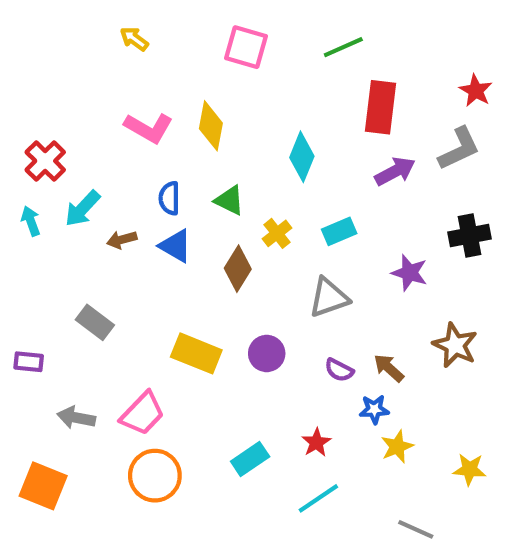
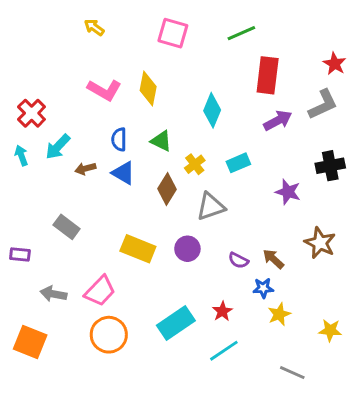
gray triangle: (329, 298) -> (211, 206), moved
cyan rectangle: (250, 459) -> (176, 323), size x1.4

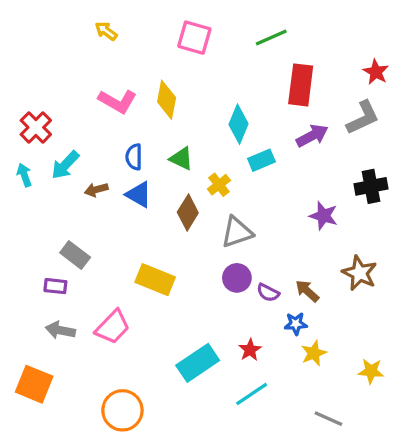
cyan rectangle: (238, 163) -> (261, 160), moved
purple circle: (187, 249) -> (237, 278), moved
purple rectangle: (20, 255) -> (55, 286), moved
orange circle: (109, 335) -> (122, 410), moved

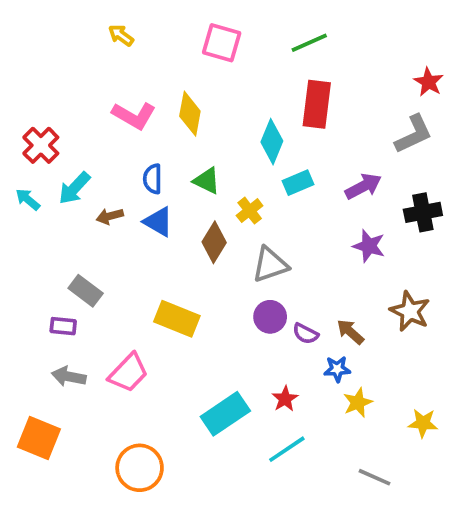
red rectangle: (301, 85) -> (317, 104), moved
purple arrow: (312, 136) -> (363, 186), moved
cyan arrow: (24, 175) -> (28, 199), turned -30

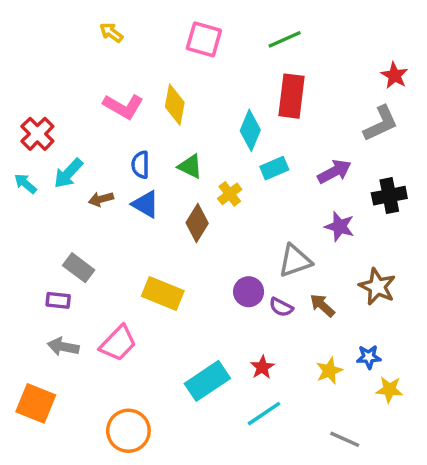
gray triangle: (270, 265) -> (295, 261), moved
blue star: (337, 369) -> (369, 357), moved

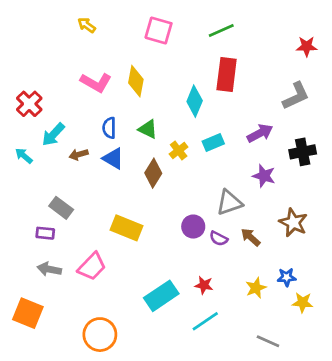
red star: (394, 75) -> (307, 46), moved, turned -30
cyan rectangle: (274, 168) -> (213, 142), moved
cyan arrow: (25, 184) -> (24, 156), moved
red star: (262, 367) -> (204, 285), turned -30

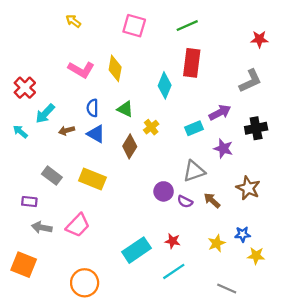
cyan rectangle: (213, 142) -> (194, 128), moved
yellow rectangle: (127, 228) -> (92, 179), moved
purple rectangle: (45, 233) -> (29, 202), moved

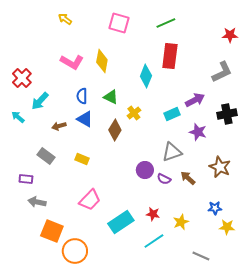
brown arrow: (67, 131) -> (59, 126), moved
yellow rectangle: (92, 179) -> (82, 159), size x0.6
pink trapezoid: (78, 225) -> (90, 200), moved
yellow star: (217, 243) -> (181, 222), moved
orange square: (24, 265) -> (52, 231), moved

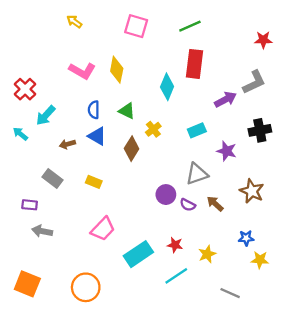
purple arrow: (195, 100) -> (225, 99), moved
orange square: (52, 231) -> (27, 284), moved

